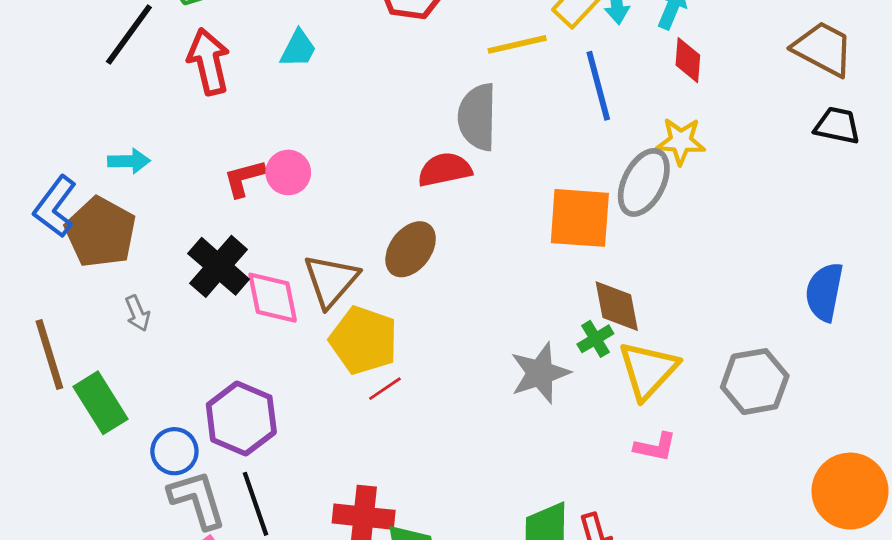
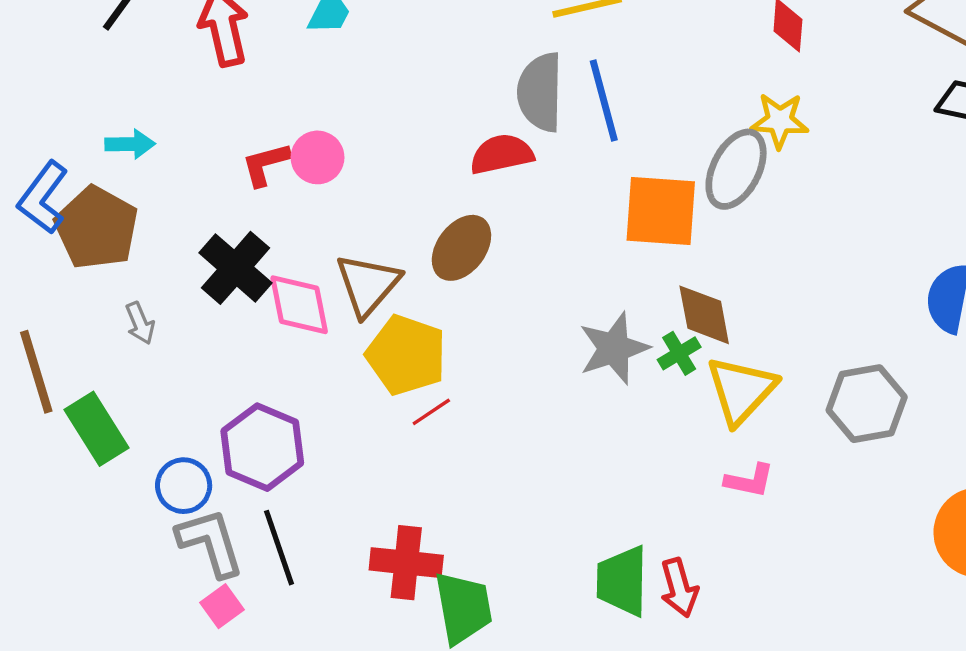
blue line: (598, 86) -> (604, 101), moved
gray star: (540, 373) -> (614, 348), moved

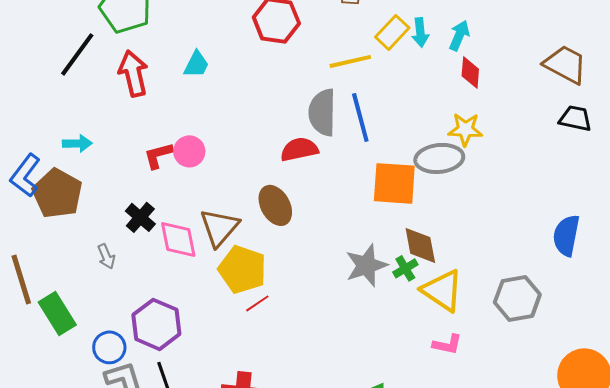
gray ellipse: (736, 169) -> (439, 158), turned 57
brown ellipse: (461, 248) -> (275, 205), turned -66
black cross: (235, 268) -> (140, 217), size x0.7
gray arrow: (140, 323) -> (106, 256), moved
yellow triangle: (741, 390) -> (442, 290), turned -39

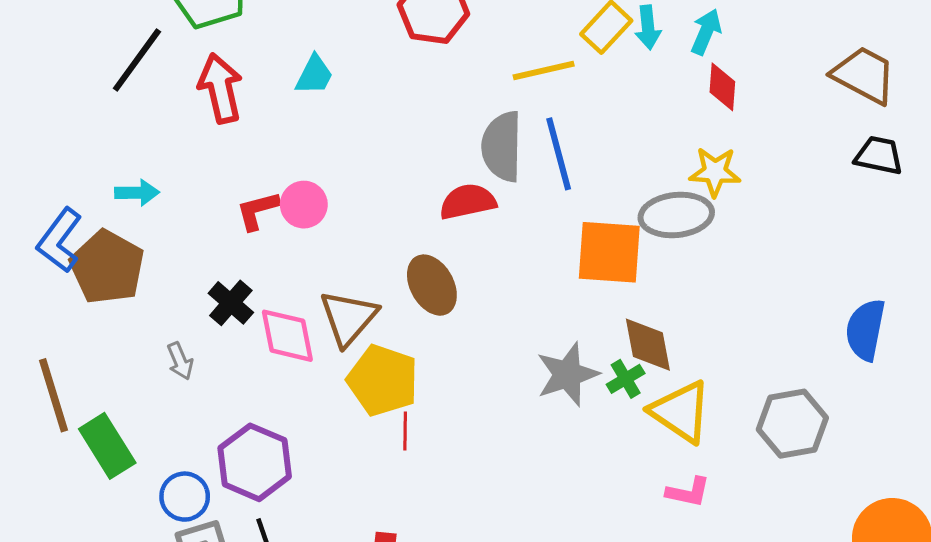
red line: (257, 303) -> (405, 431), turned -55

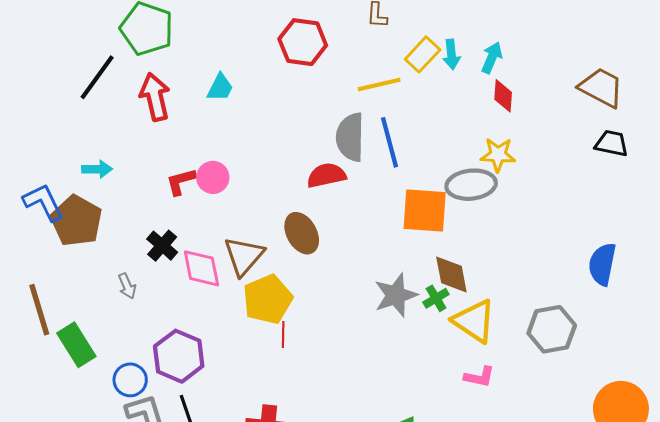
blue L-shape: (59, 240) -> (43, 202), turned 117
yellow pentagon: (383, 380) -> (268, 299), turned 30

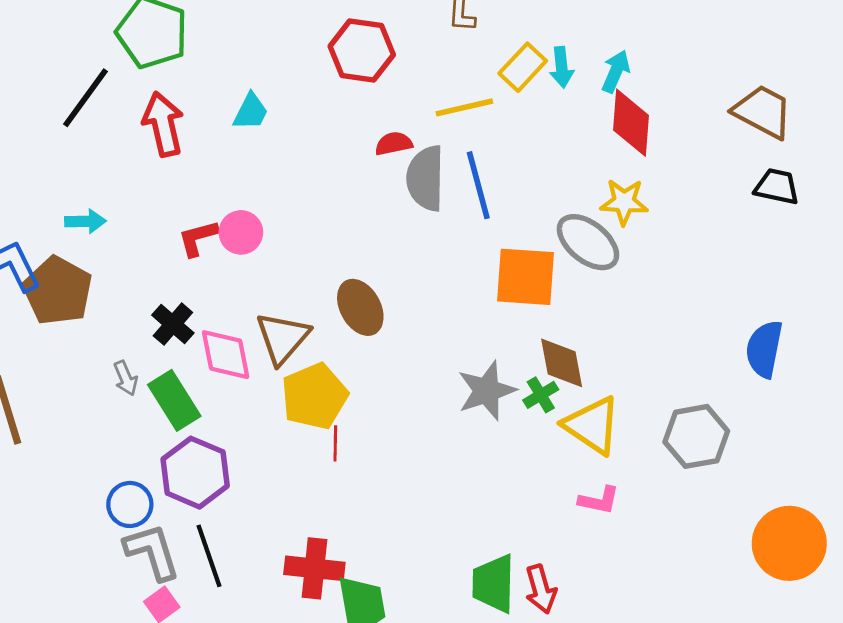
red diamond: (503, 96) -> (631, 123), size x1.5
red semicircle: (326, 175) -> (394, 144), moved, size x0.7
gray ellipse: (471, 185) -> (588, 242), turned 45
green rectangle: (76, 345) -> (174, 400), moved

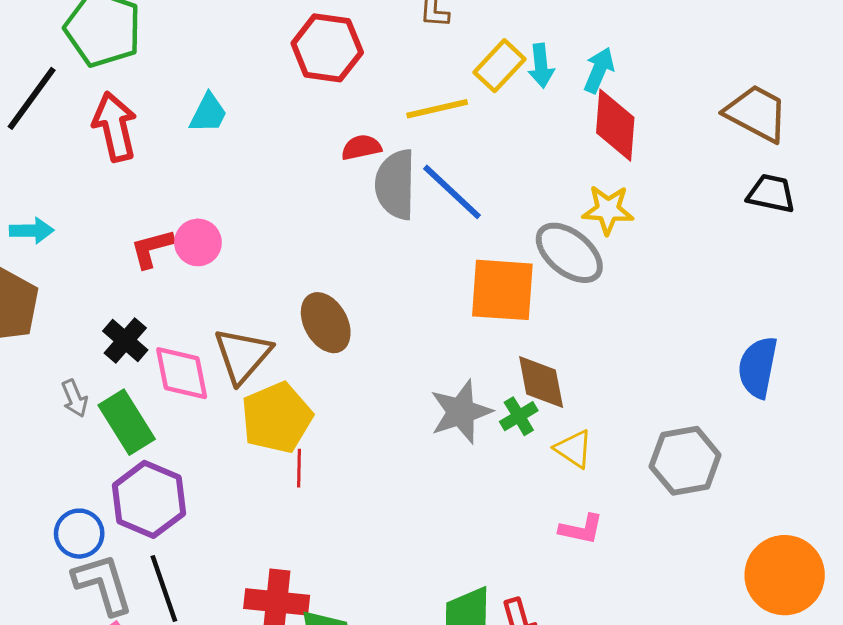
blue line: (478, 185) -> (452, 192), turned -32
yellow triangle: (592, 425) -> (574, 449), size x0.6

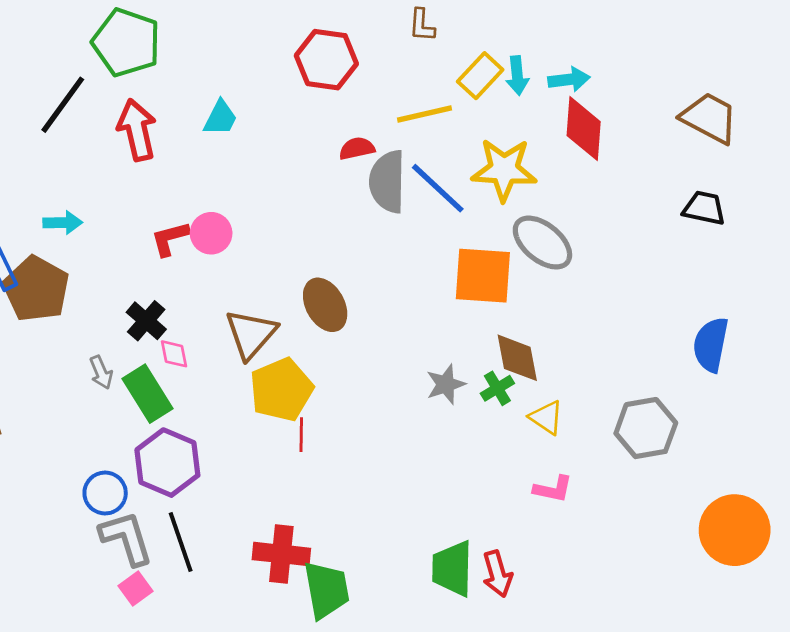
cyan arrow: (599, 70) -> (569, 80), turned 60
black trapezoid: (771, 193) -> (704, 208), moved
yellow star: (608, 210) -> (504, 170), moved, size x1.4
pink diamond: (182, 373) -> (174, 354), moved, size x0.6
gray star: (461, 412) -> (446, 384), size x0.7

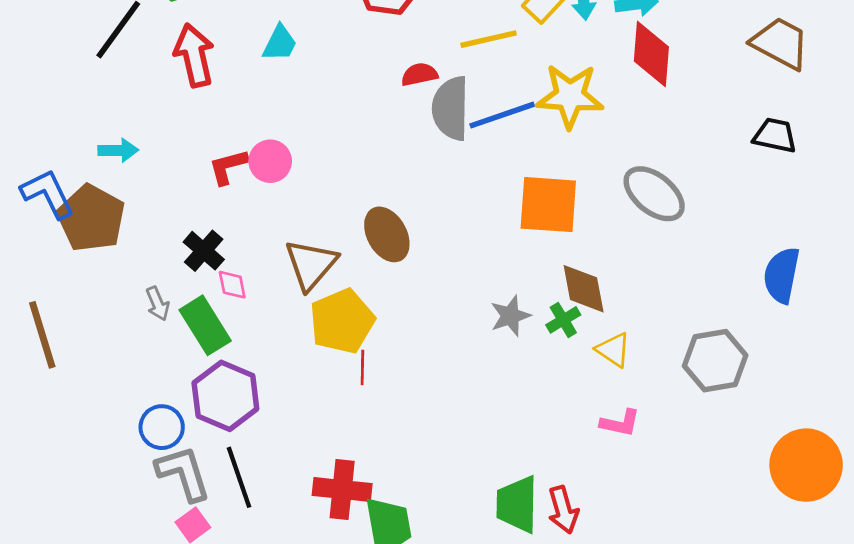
blue line: (438, 188) -> (502, 115), turned -62
gray ellipse: (542, 243) -> (654, 194), moved

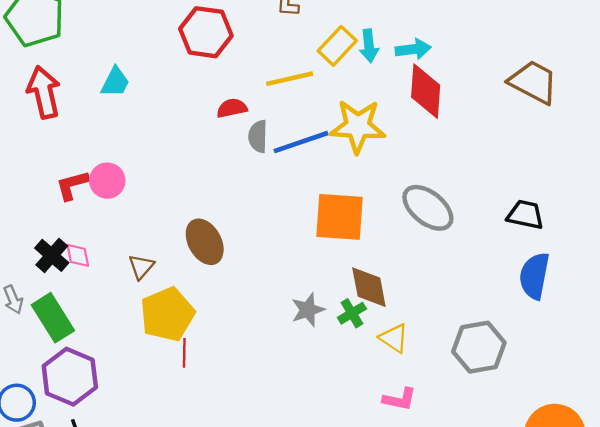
gray semicircle: (451, 108) -> (258, 136), size x0.6
black trapezoid: (775, 135) -> (525, 215), moved
brown triangle: (311, 264) -> (141, 267), size x0.6
pink diamond: (232, 285) -> (78, 255), moved

